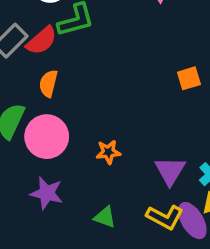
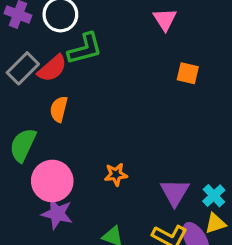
orange square: (189, 78) -> (188, 73), moved, turned 30
pink circle: (47, 137) -> (52, 181), moved

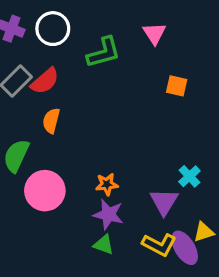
green L-shape: (85, 49) -> (104, 52), moved
cyan cross: (214, 196) -> (189, 176), moved
purple star: (57, 214) -> (108, 214), moved

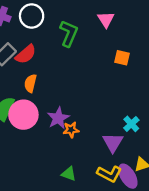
green L-shape: (104, 52) -> (69, 33), turned -52
pink circle: (45, 191) -> (23, 115), moved
purple star: (108, 214) -> (58, 118), moved, turned 30

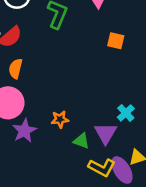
purple star: (58, 118) -> (24, 131), moved
green triangle: (69, 174) -> (81, 141), moved

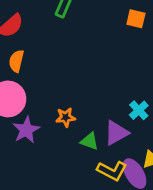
orange square: (116, 41) -> (136, 19), moved
purple triangle: (106, 133) -> (116, 133), turned 30

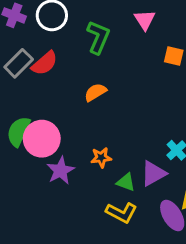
orange semicircle: (16, 61) -> (95, 92), moved, turned 45
yellow L-shape: (112, 171) -> (121, 213), moved

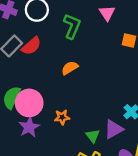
orange star: (101, 158) -> (62, 117), moved
purple star: (61, 171) -> (29, 127), moved
green triangle: (126, 182) -> (93, 136), turned 32

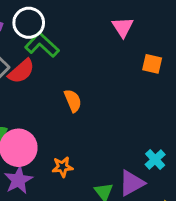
green L-shape: (72, 26) -> (42, 45), moved, turned -70
orange semicircle: (70, 68) -> (73, 101), turned 98

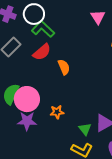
red semicircle: (21, 71) -> (42, 52), moved
purple star: (18, 180) -> (27, 121), turned 30

